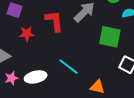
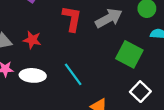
red star: (27, 34) -> (32, 40), moved

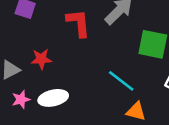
cyan line: (73, 74) -> (121, 81), moved

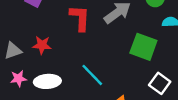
cyan line: (121, 81) -> (92, 75), moved

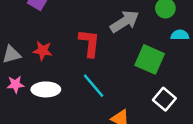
red L-shape: (80, 18) -> (89, 43), moved

